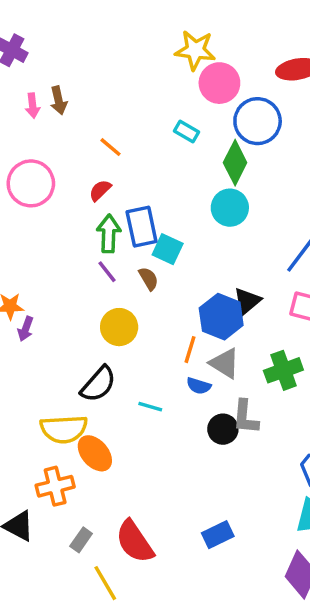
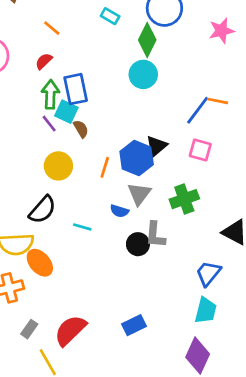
cyan square: (168, 249) -> (66, 112), moved
orange line: (190, 350) -> (105, 167), moved
gray triangle: (225, 363) -> (139, 194), turned 35
red semicircle: (135, 542) -> (70, 330), turned 80

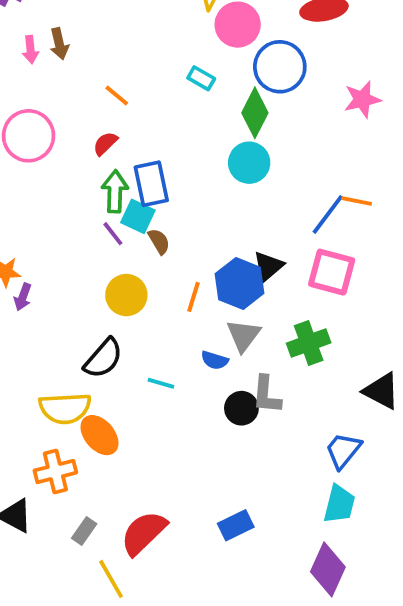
pink square: (200, 150) -> (332, 272), size x1.4

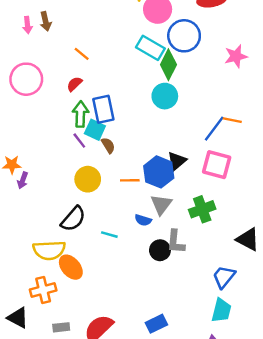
cyan rectangle: (201, 78) -> (150, 48), moved, size x1.6
orange line: (194, 297) -> (130, 180), turned 72
gray rectangle: (84, 531) -> (61, 327), turned 49

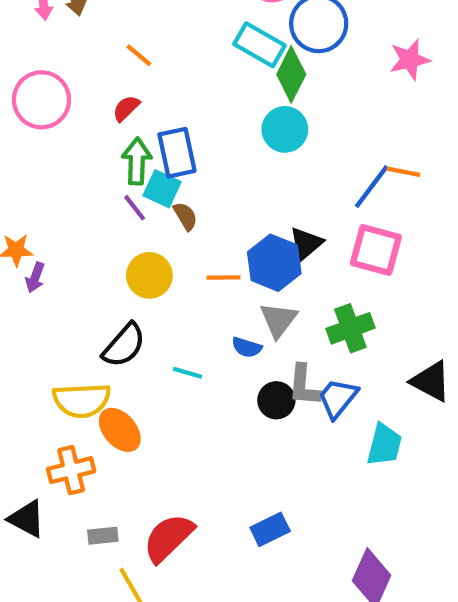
blue trapezoid: (224, 277) -> (338, 398), moved
cyan trapezoid: (221, 310) -> (384, 445), moved

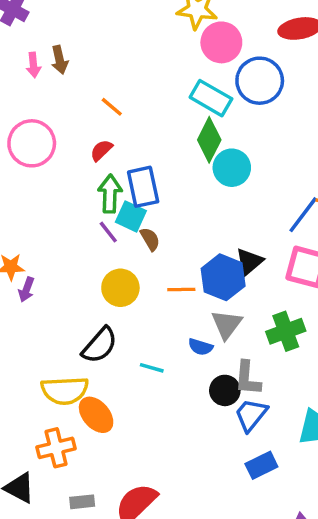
green diamond: (291, 74) -> (209, 140), moved
blue trapezoid: (338, 398) -> (251, 415), moved
blue rectangle: (270, 529) -> (261, 465), moved

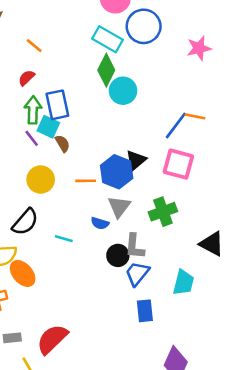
blue rectangle: (261, 465) -> (145, 311), turned -70

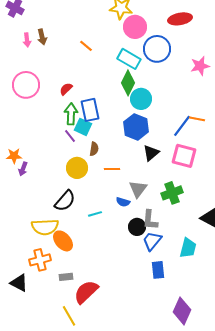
orange line: (34, 46) -> (86, 46), moved
brown semicircle: (63, 143) -> (94, 149), moved, turned 40
blue hexagon: (117, 172) -> (136, 127), moved
cyan line: (64, 239) -> (95, 214), turned -32
gray rectangle: (12, 338) -> (66, 277), moved

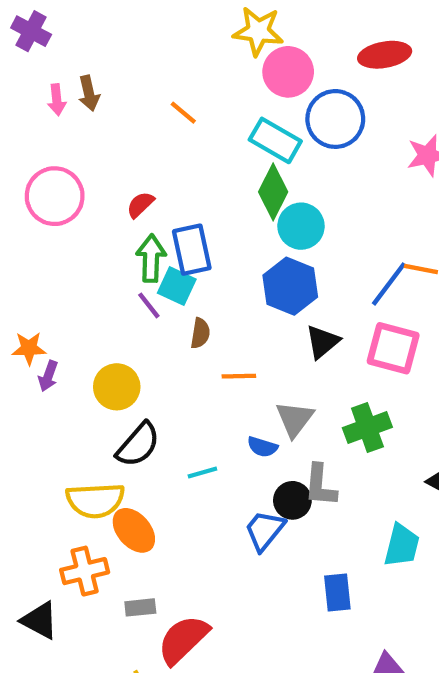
yellow circle: (77, 168) -> (117, 387), moved
blue trapezoid: (152, 241) -> (265, 530), moved

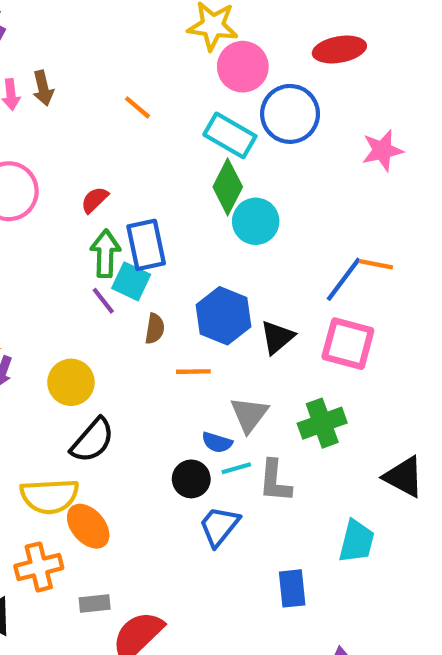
blue hexagon: (290, 286) -> (223, 316), moved
cyan line: (202, 473) -> (236, 468), moved
black circle: (292, 500) -> (191, 479), moved

